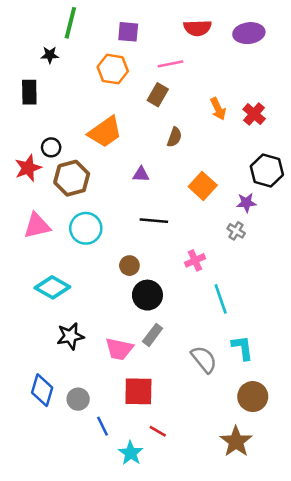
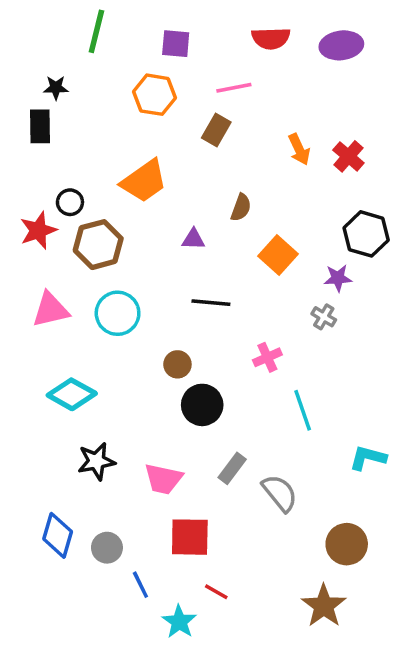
black star: (50, 55) -> (56, 88), moved
brown semicircle: (174, 137) -> (241, 208), moved
gray rectangle: (153, 335) -> (232, 468), moved
cyan L-shape: (242, 348) -> (368, 458), moved, turned -68

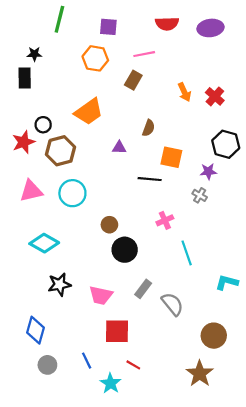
orange square: (278, 255) -> (171, 157), turned -30
black line: (211, 303) -> (150, 179), moved
gray circle: (107, 548) -> (47, 365), moved

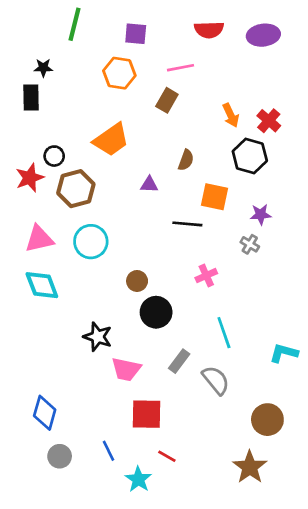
black hexagon: (226, 144) -> (250, 156), moved
cyan diamond: (44, 243) -> (42, 285), moved, turned 40
cyan line: (187, 253) -> (224, 333), moved
black star: (59, 284) -> (98, 337), moved, turned 30

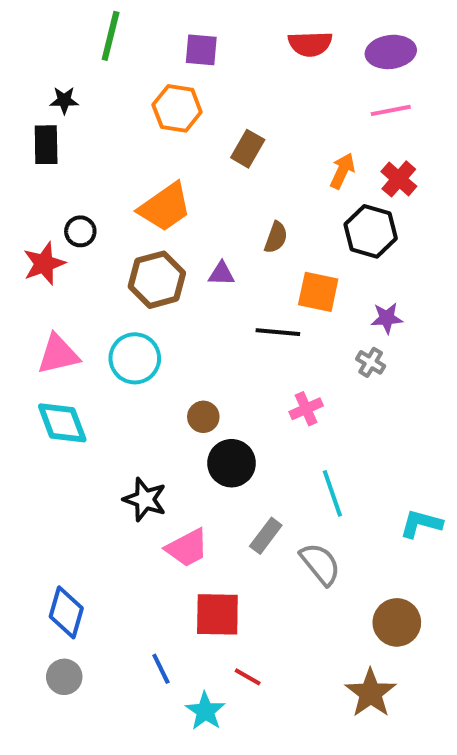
pink line: (180, 68) -> (391, 110), moved
orange arrow: (231, 115) -> (342, 171), turned -130
brown hexagon: (76, 189) -> (157, 280), moved
pink trapezoid: (126, 369) -> (187, 548), turned -40
gray circle: (60, 456) -> (64, 677), moved

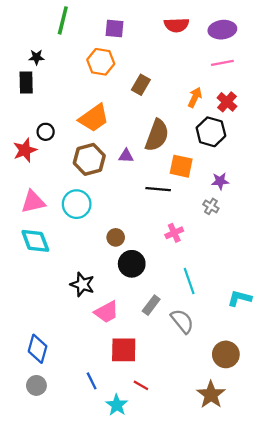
brown semicircle: (276, 237) -> (157, 135), size x1.8

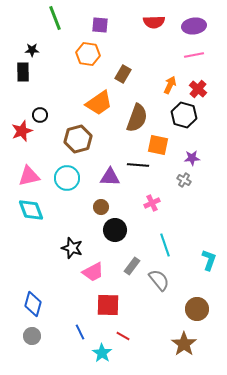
green line: (63, 20) -> (55, 18), turned -35
orange trapezoid: (94, 118) -> (99, 103), moved
purple triangle: (126, 156) -> (110, 177), moved, size x1.5
cyan L-shape: (240, 298) -> (209, 260), turned 95

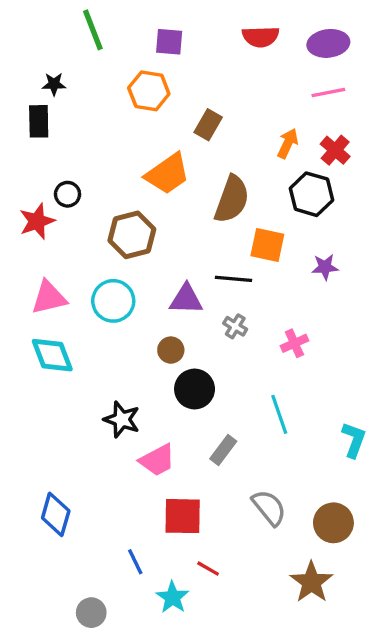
gray cross: (184, 180) -> (235, 326), moved
pink cross: (152, 203) -> (294, 343), moved
gray semicircle: (159, 280) -> (269, 508), moved
gray circle: (32, 336) -> (91, 613), moved

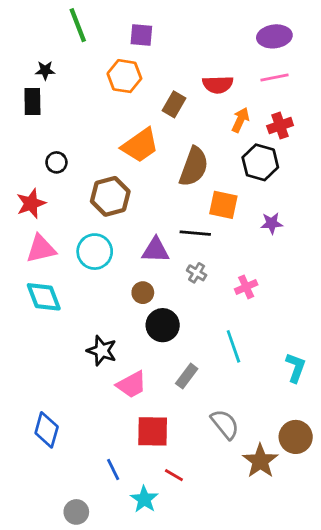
red semicircle: (261, 37) -> (218, 85), moved
red cross: (335, 150) -> (280, 126), turned 30
red star: (37, 221) -> (31, 203), moved
brown circle: (333, 523) -> (296, 437), moved
brown star: (311, 582) -> (260, 461), moved

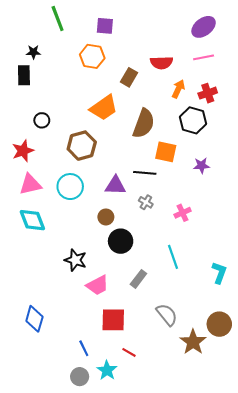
purple ellipse: (274, 36) -> (204, 27), turned -30
gray circle: (76, 512) -> (80, 377), moved

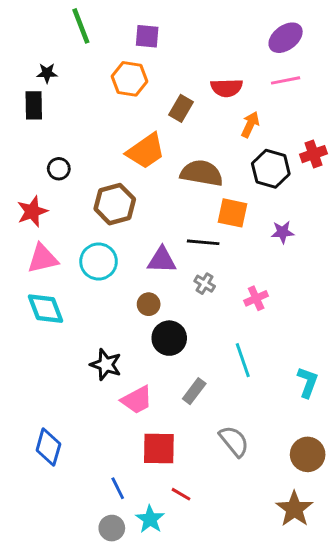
red cross: (208, 93) -> (314, 154), moved
brown semicircle: (144, 124) -> (202, 173), turned -100
brown star: (193, 342) -> (294, 509), moved

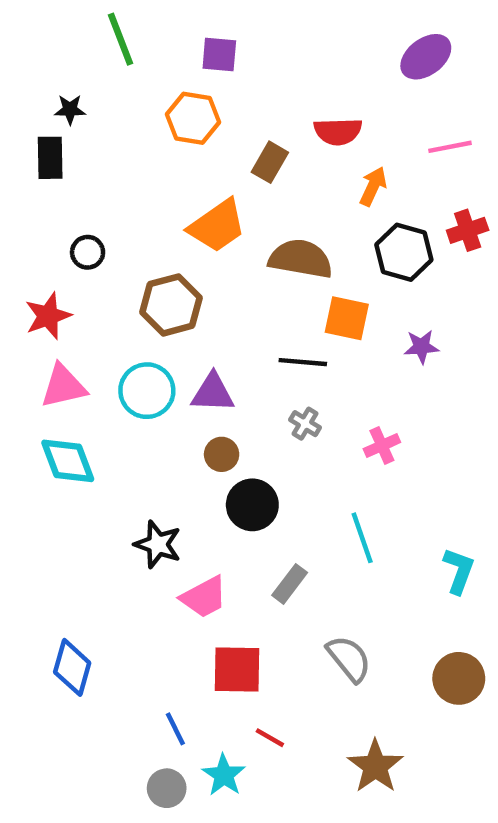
pink line: (286, 80) -> (450, 147), moved
purple triangle: (162, 260) -> (213, 393), moved
brown star: (294, 509) -> (375, 766), moved

